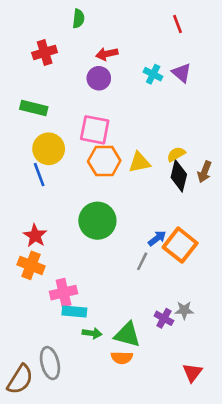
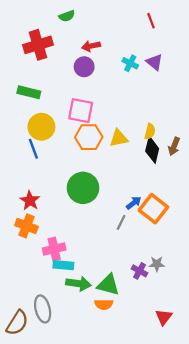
green semicircle: (78, 19) -> (67, 16), turned 63
red cross: (45, 52) -> (38, 45), size x1.4
yellow semicircle: (176, 154) -> (150, 131), turned 133
green arrow: (92, 333) -> (78, 284), size x1.5

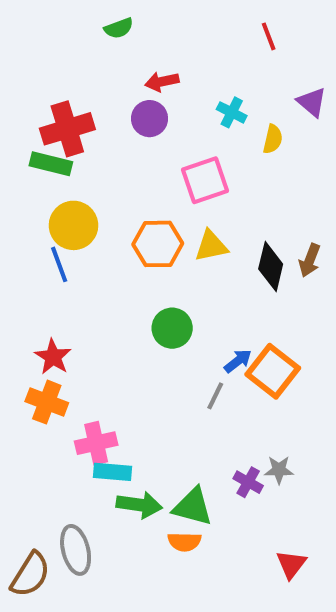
red cross: (38, 45) -> (67, 129), moved
purple triangle: (154, 62) -> (312, 102), moved
pink square: (81, 111) -> (205, 180), moved, turned -30
yellow semicircle: (150, 131) -> (273, 139), moved
green circle: (83, 188) -> (172, 328), moved, size x0.7

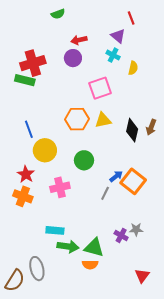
purple triangle: (312, 102) -> (118, 36), moved
yellow circle: (74, 225) -> (45, 150), moved
pink cross: (96, 443) -> (60, 187), moved

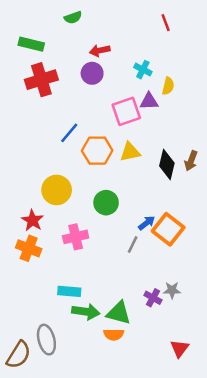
purple triangle: (118, 36) -> (149, 101), moved, turned -42
green rectangle: (25, 80) -> (31, 44), moved
blue line: (29, 129) -> (69, 133), moved, turned 60

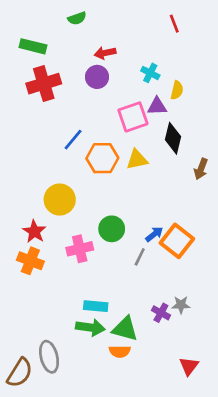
black diamond: (167, 165) -> (173, 138), moved
green circle: (106, 203) -> (112, 229), moved
cyan rectangle: (69, 291) -> (96, 306), moved

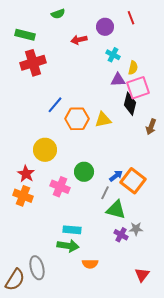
purple circle: (97, 77) -> (105, 27), moved
pink square: (133, 117) -> (138, 88), moved
pink cross: (80, 249) -> (60, 187), turned 36
green triangle: (125, 329) -> (116, 210), moved

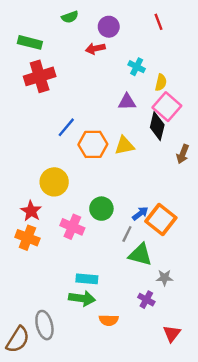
purple circle: (105, 27) -> (109, 27), moved
purple triangle: (118, 80) -> (127, 102), moved
pink square: (138, 88) -> (167, 107), turned -30
purple cross: (121, 235) -> (146, 300), moved

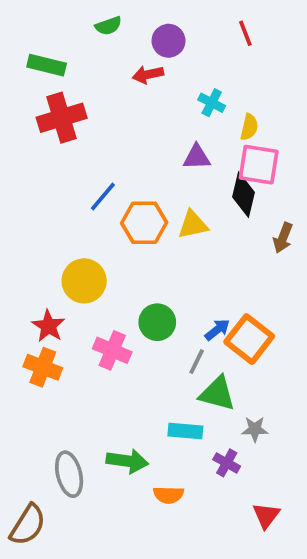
pink square: (167, 107) -> (259, 165), turned -32
cyan rectangle: (87, 279) -> (185, 431), moved
gray ellipse: (44, 325) -> (69, 474), moved

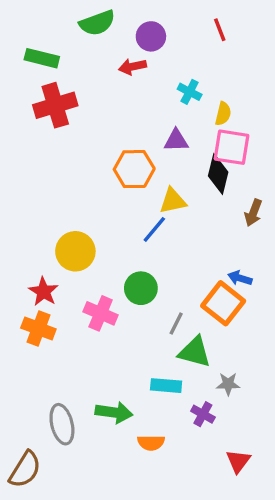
green semicircle: (108, 26) -> (97, 23), size x1.5
blue line: (103, 196) -> (154, 229), moved
orange hexagon: (144, 223) -> (134, 169), moved
blue arrow: (217, 330) -> (240, 278), moved, turned -125

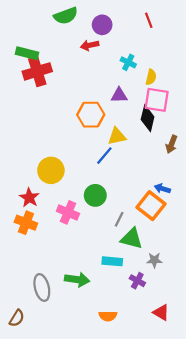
green rectangle: (42, 58) -> (27, 53), moved
orange semicircle: (151, 443) -> (108, 316), moved
red triangle: (238, 461) -> (161, 313), turned -36
brown semicircle: (25, 470) -> (17, 318), size x0.7

